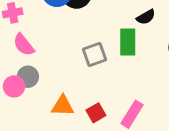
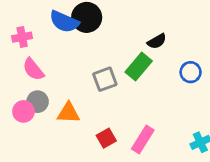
green rectangle: (128, 42) -> (139, 67), turned 40
orange triangle: (63, 106) -> (68, 113), moved

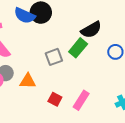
black semicircle: (157, 41) -> (91, 30), size x1.5
red square: (106, 138) -> (55, 99), turned -32

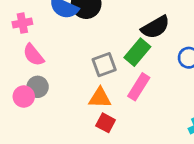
orange triangle: (28, 81) -> (100, 98), moved
pink rectangle: (81, 100) -> (139, 87), moved

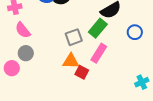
pink circle: (24, 97) -> (12, 68), moved
red square: (106, 123) -> (82, 72), moved

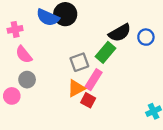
blue circle: (135, 32) -> (146, 37), moved
pink rectangle: (99, 53) -> (94, 80), moved
orange triangle: (71, 61) -> (76, 88), turned -30

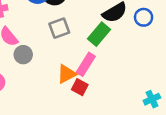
gray square: (79, 62) -> (59, 28), moved
gray circle: (27, 80) -> (23, 55), moved

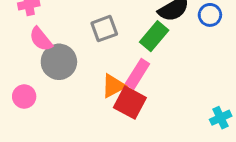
gray circle: (23, 55) -> (59, 62), size x1.5
red square: (80, 87) -> (130, 103), size x1.5

